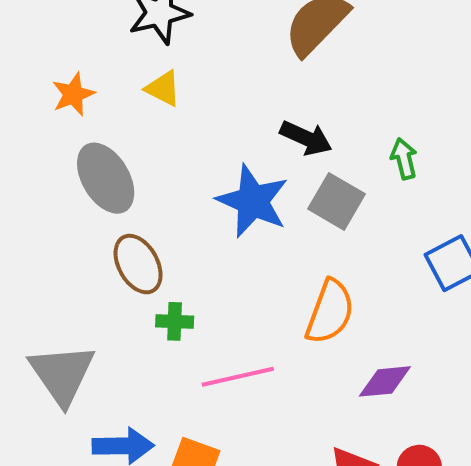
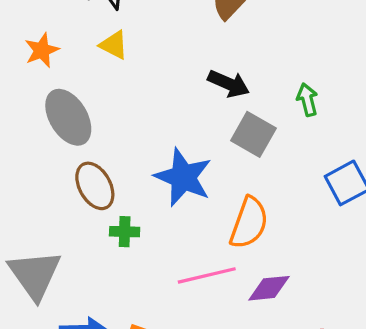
blue star: (253, 201) -> (183, 177), moved
pink line: (238, 377) -> (207, 275), moved
purple diamond: (385, 381) -> (269, 288), moved

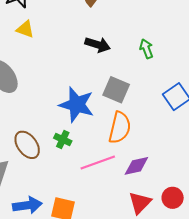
gray square: (253, 134) -> (116, 90), moved
brown ellipse: (95, 186) -> (27, 145), moved
green cross: (125, 232) -> (63, 140), moved, turned 30

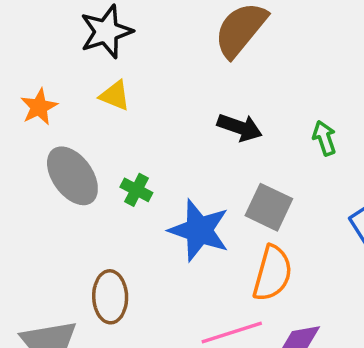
green cross: (63, 140) -> (136, 190), moved
brown ellipse: (27, 145) -> (110, 297), turned 32

